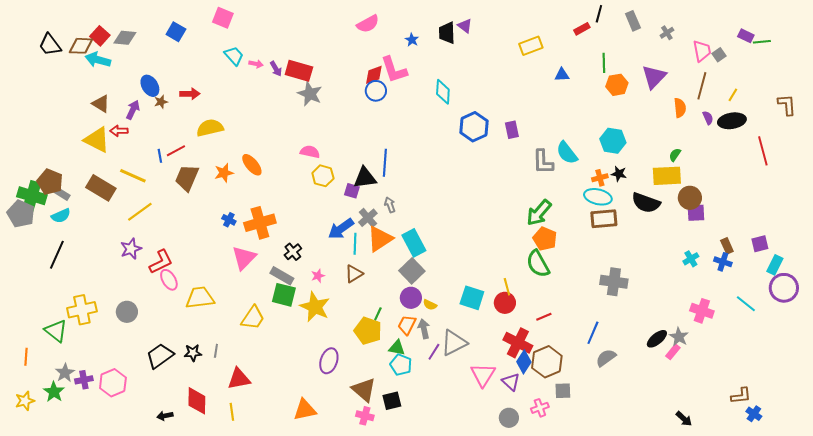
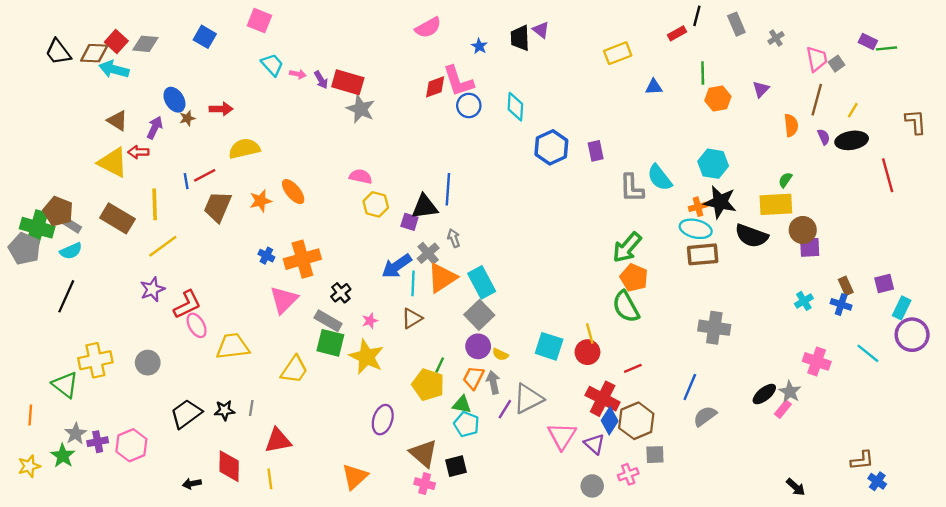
purple triangle: (654, 77) -> (761, 89), size x0.6
blue circle: (376, 91) -> (469, 105), moved
black star: (619, 174) -> (720, 202), size x1.8
yellow line: (133, 176) -> (155, 204), turned 64
orange triangle: (305, 410) -> (355, 477), turned -30

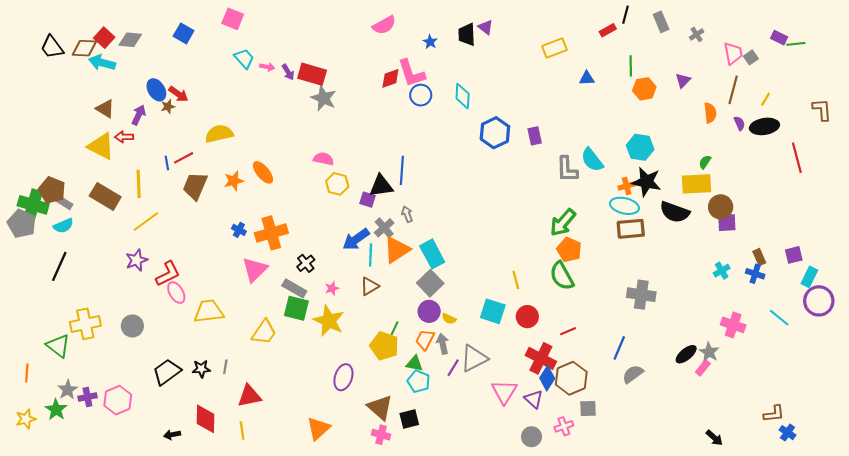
red arrow: (221, 109) -> (178, 94), moved, turned 36
yellow line: (590, 334) -> (516, 280), moved

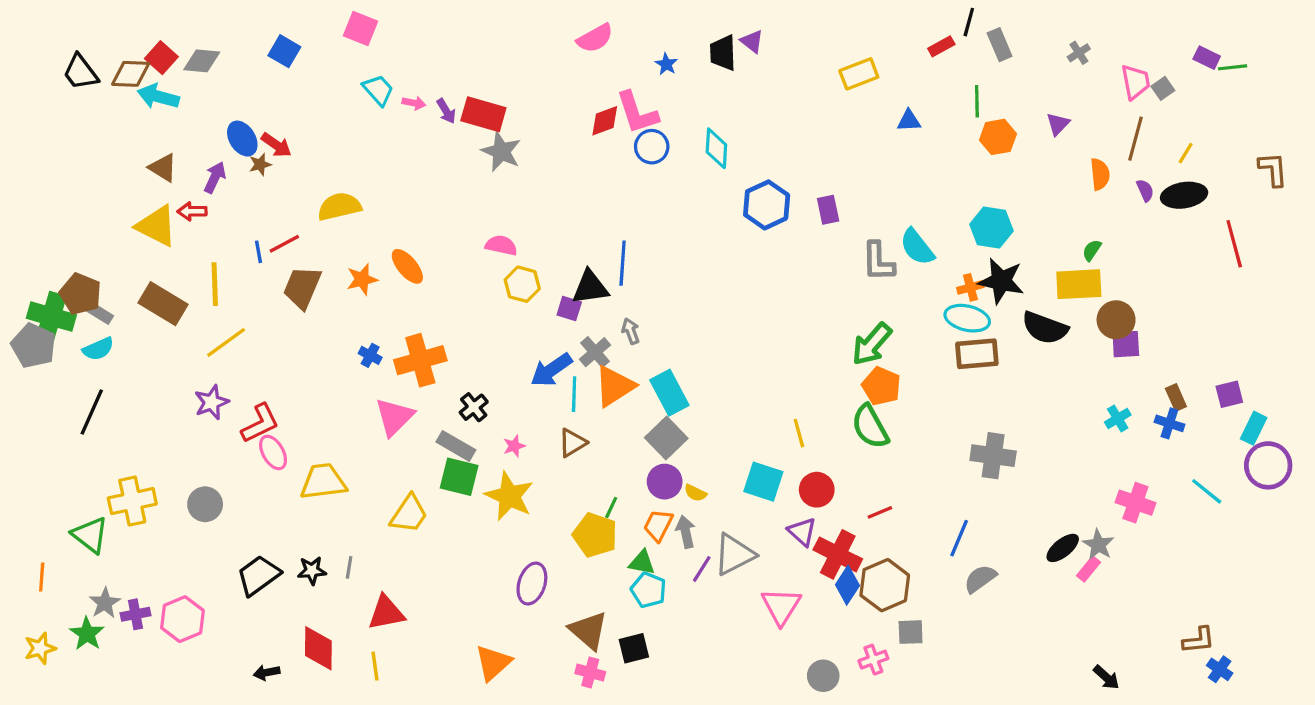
gray rectangle: (661, 22) -> (1000, 45), moved
purple triangle: (534, 399) -> (802, 532), moved

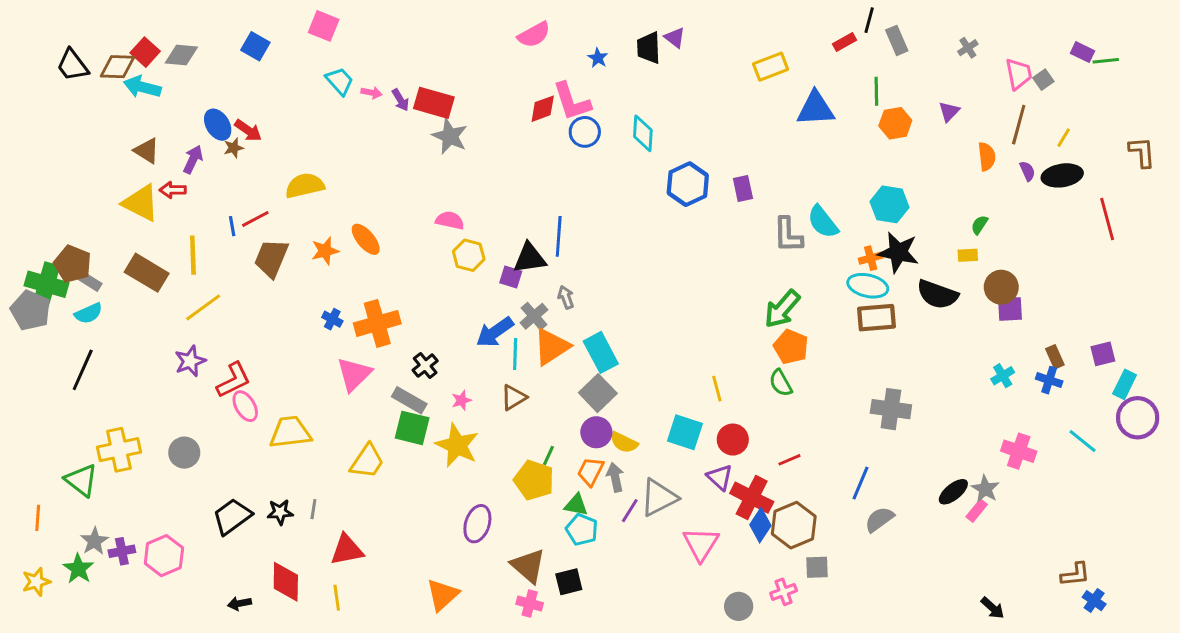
blue triangle: (909, 121) -> (816, 109), size x1.8
yellow rectangle: (1079, 284) -> (968, 255), size x0.5
green semicircle: (870, 427) -> (781, 383), size x0.7
yellow semicircle: (695, 493) -> (624, 442), size x1.4

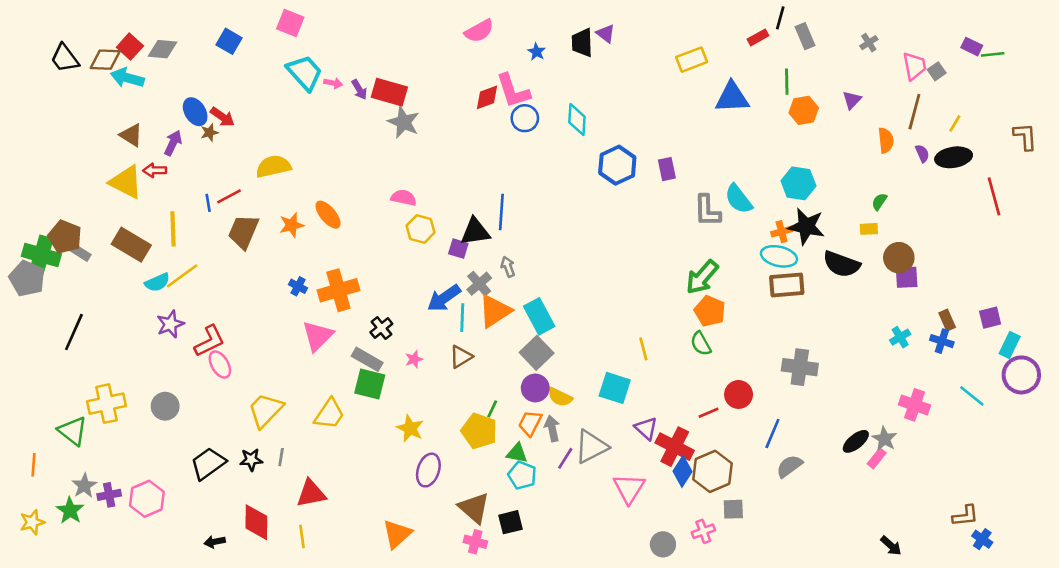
cyan trapezoid: (340, 81) -> (305, 73), size x1.4
cyan semicircle: (88, 313) -> (157, 282), moved
yellow trapezoid: (290, 432) -> (265, 410), moved, turned -39
red circle: (733, 440) -> (739, 394), moved
yellow star: (457, 445) -> (410, 428), moved, size x0.7

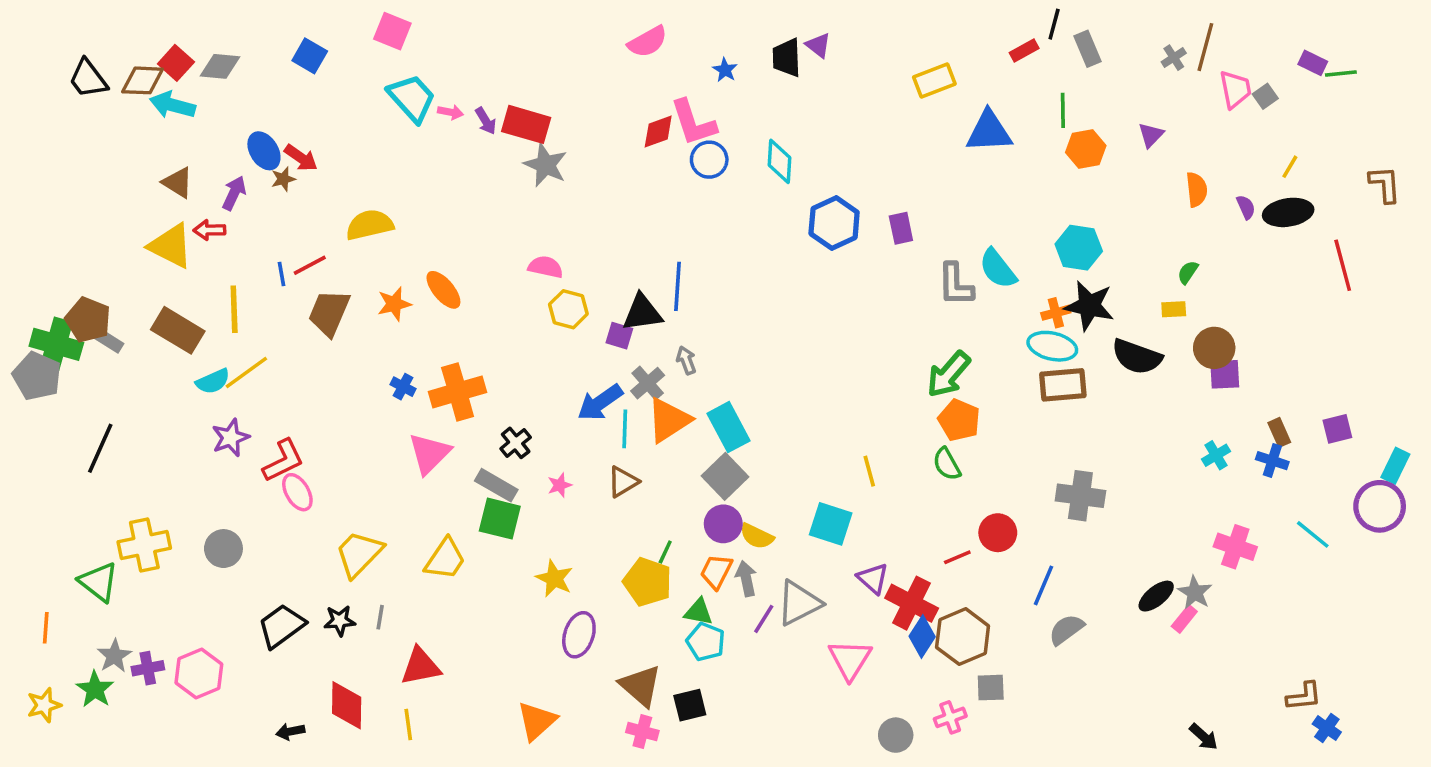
brown line: (914, 112) -> (1205, 47), moved
cyan rectangle: (1010, 345) -> (1395, 466), moved

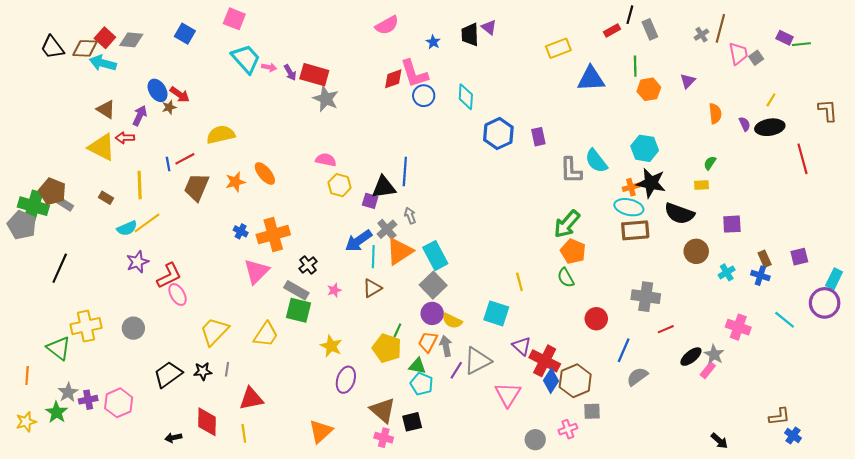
brown rectangle: (178, 330) -> (106, 198), size x0.5
brown circle: (1214, 348) -> (696, 251), moved
red line: (957, 557) -> (666, 329), moved

